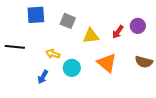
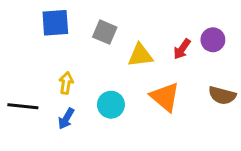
black line: (15, 47) -> (23, 106), moved
yellow arrow: (53, 54) -> (66, 83), moved, turned 80

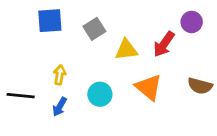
gray square: (105, 32) -> (94, 29), turned 35
purple circle: (213, 40) -> (192, 22), moved
red arrow: (182, 49) -> (164, 44), size x1.4

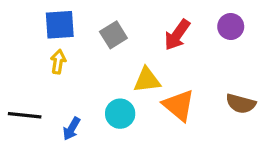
red arrow: (164, 44) -> (177, 35), moved
yellow triangle: (126, 50) -> (147, 80), moved
yellow arrow: (60, 75) -> (58, 62), moved

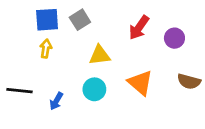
purple circle: (231, 27) -> (174, 38), moved
gray square: (113, 35) -> (80, 20), moved
yellow triangle: (147, 80) -> (100, 55), moved

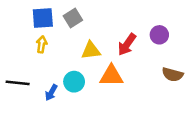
red arrow: (139, 28) -> (127, 44), moved
orange triangle: (140, 83) -> (111, 76), moved, turned -40
cyan circle: (94, 89) -> (74, 82), moved

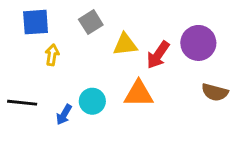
blue square: (43, 18) -> (36, 22), moved
purple circle: (159, 35) -> (198, 43), size x1.5
yellow triangle: (91, 50) -> (125, 44), moved

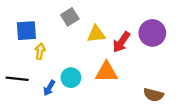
blue square: (36, 22) -> (26, 31), moved
yellow arrow: (52, 55) -> (40, 51), moved
brown semicircle: (215, 92) -> (153, 95), moved

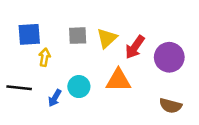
gray square: (70, 17) -> (78, 36), moved, turned 30
purple circle: (152, 33) -> (169, 57), moved
yellow triangle: (96, 34) -> (107, 38), turned -36

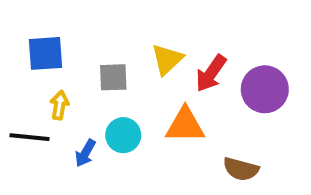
gray square: (78, 36) -> (113, 77), moved
yellow arrow: (45, 57) -> (59, 105), moved
brown semicircle: (171, 106) -> (241, 169), moved

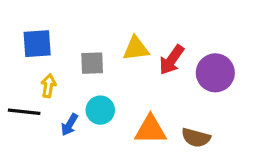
yellow triangle: (167, 59) -> (136, 49), turned 36
orange triangle: (185, 125) -> (150, 130), moved

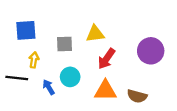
red arrow: (172, 60) -> (106, 59), moved
blue arrow: (69, 125) -> (49, 87), turned 119

